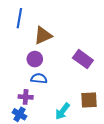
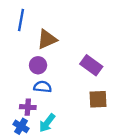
brown square: (89, 100) -> (98, 99), moved
cyan arrow: (62, 111) -> (47, 123), moved

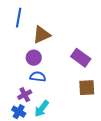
purple cross: (28, 107) -> (25, 95), turned -32

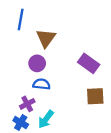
brown triangle: (42, 35) -> (46, 38), turned -30

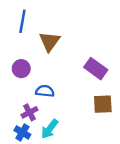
purple circle: (37, 63) -> (21, 69), moved

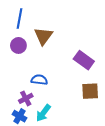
purple circle: (21, 69) -> (18, 45), moved

